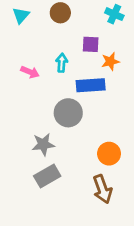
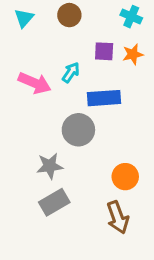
orange star: (110, 61) -> (133, 54), moved
cyan arrow: (62, 63) -> (71, 72), turned 30
pink arrow: (30, 72) -> (35, 83), size x1.5

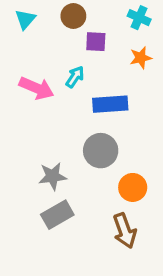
purple square: (104, 51) -> (96, 42), moved
gray circle: (78, 130) -> (101, 151), moved

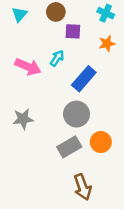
blue rectangle: (110, 104) -> (84, 79), turned -45
gray star: (53, 176) -> (23, 119), moved
gray rectangle: (57, 215) -> (69, 147), moved
brown arrow: (125, 231) -> (83, 187), moved

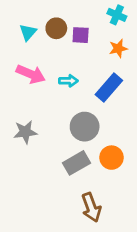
brown circle: (56, 12) -> (56, 28), moved
cyan triangle: (19, 14) -> (28, 32), moved
cyan arrow: (57, 58) -> (68, 81), moved, turned 56
blue rectangle: (84, 79) -> (109, 88), moved

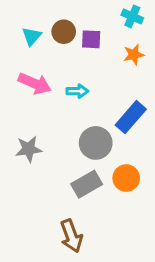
blue rectangle: (109, 88) -> (131, 117), moved
brown arrow: (91, 207) -> (71, 236), moved

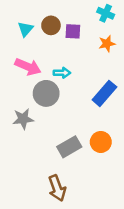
gray circle: (96, 143) -> (46, 93), moved

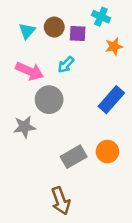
cyan cross: (106, 13) -> (101, 17), moved
cyan arrow: (62, 73) -> (66, 65), moved, turned 133

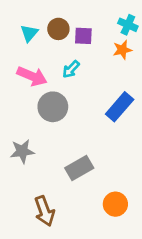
cyan cross: (101, 17) -> (128, 25), moved
gray star: (24, 127) -> (22, 151), moved
orange circle: (107, 152) -> (115, 204), moved
brown arrow: (61, 201) -> (44, 211), moved

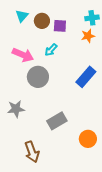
cyan cross: (128, 25) -> (92, 18), turned -32
cyan triangle: (29, 33) -> (22, 16), moved
orange circle: (115, 204) -> (88, 139), moved

